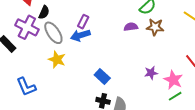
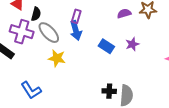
blue arrow: (80, 35) -> (76, 30), turned -78
purple star: (151, 73) -> (132, 44), moved
blue rectangle: (102, 77) -> (106, 46), moved

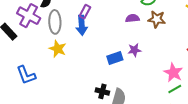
gray ellipse: (49, 33) -> (55, 22), turned 30
blue rectangle: (106, 46) -> (115, 58), moved, turned -63

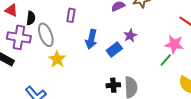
blue arrow: (82, 25) -> (91, 39), moved, turned 36
yellow star: (58, 49) -> (57, 59), turned 30
green line: (175, 89) -> (166, 60), moved

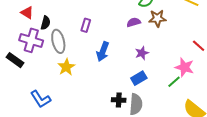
blue rectangle: (114, 49) -> (139, 78), moved

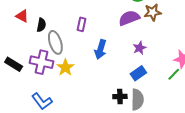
purple semicircle: (134, 22) -> (129, 18), size x1.5
purple cross: (31, 40) -> (42, 62), moved

